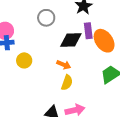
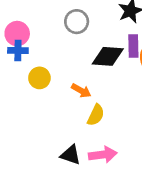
orange arrow: (64, 65) -> (81, 91), moved

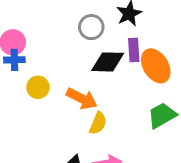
gray circle: (77, 22) -> (91, 27), moved
orange arrow: (81, 91) -> (82, 99), size x1.5

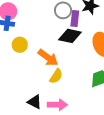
purple rectangle: (134, 50) -> (75, 18), moved

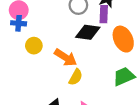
purple rectangle: (75, 18) -> (104, 14), moved

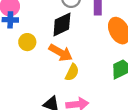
black diamond: (88, 32) -> (62, 25), moved, turned -30

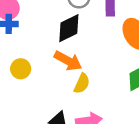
yellow circle: (27, 42) -> (21, 69), moved

